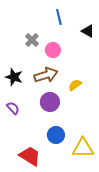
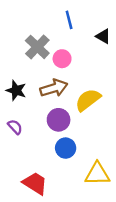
gray cross: (32, 40) -> (37, 47), size x1.5
yellow semicircle: (75, 85) -> (88, 100), size x1.6
blue circle: (56, 135) -> (66, 148), moved

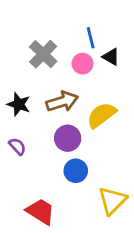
blue line: (69, 20) -> (91, 38), moved
black triangle: (103, 36) -> (111, 57), moved
pink circle: (62, 59) -> (83, 64), moved
yellow triangle: (97, 174) -> (112, 201), turned -44

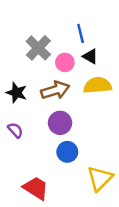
black triangle: (111, 57) -> (90, 56), moved
pink circle: (83, 64) -> (65, 62), moved
yellow semicircle: (102, 115) -> (97, 85), moved, turned 32

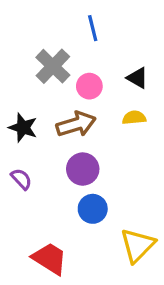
blue line: (81, 33) -> (93, 28), moved
black triangle: (90, 56) -> (137, 78), moved
yellow semicircle: (97, 85) -> (134, 118), size x0.6

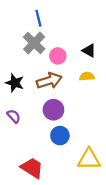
blue line: (93, 28) -> (38, 18), moved
yellow triangle: (137, 245) -> (89, 159), turned 45

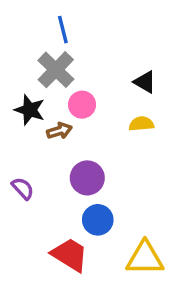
pink circle: (58, 56) -> (82, 105), moved
brown arrow: (49, 81) -> (59, 131), moved, size x0.6
black star: (15, 83) -> (30, 110), moved
red trapezoid: (32, 168) -> (70, 255), moved

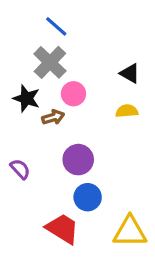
blue line: (63, 30) -> (56, 26), turned -35

